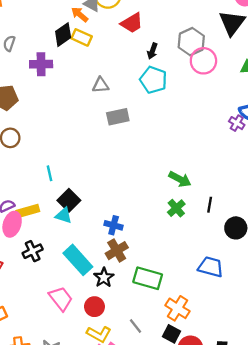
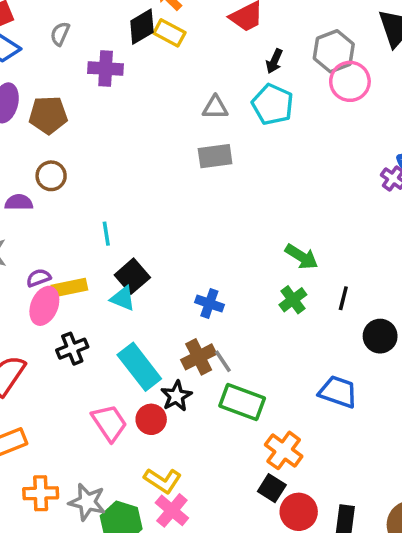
gray triangle: (101, 85) -> (215, 107), moved
blue cross: (114, 225) -> (209, 303), moved
red circle: (94, 307) -> (151, 419), moved
gray line: (135, 326) -> (223, 361), moved

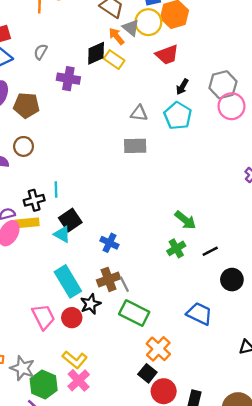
black line: (343, 298) -> (210, 251), turned 42
blue cross: (209, 303) -> (109, 243), moved
black cross: (72, 349) -> (34, 200), moved

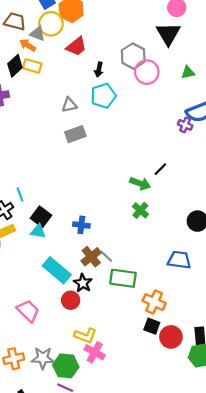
cyan pentagon: (178, 116) -> (103, 96), turned -30
black line: (210, 251) -> (160, 169), moved
pink trapezoid: (43, 317) -> (28, 311), moved

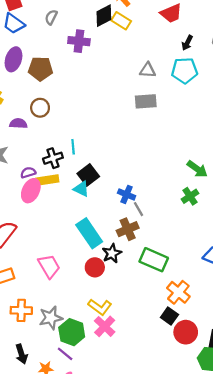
gray line: (106, 256) -> (139, 209), moved
gray star: (43, 358) -> (51, 318), turned -30

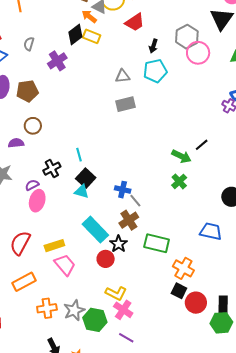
purple cross: (79, 41) -> (57, 61), turned -30
cyan line: (73, 147) -> (79, 155), moved
yellow rectangle: (47, 180) -> (54, 246), moved
purple line: (65, 354) -> (126, 338), moved

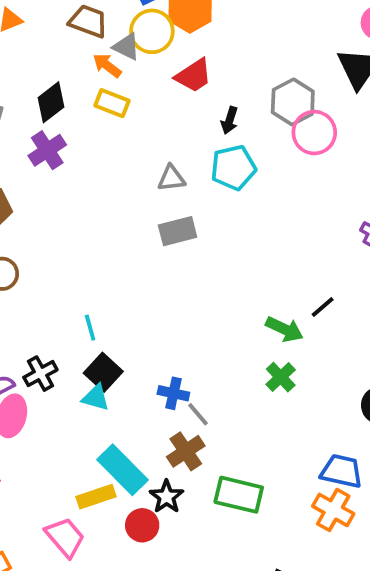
black diamond: (75, 35) -> (51, 102), moved
black cross: (52, 169) -> (40, 374), moved
yellow rectangle: (54, 246) -> (96, 497), moved
orange cross: (183, 268) -> (333, 510), moved

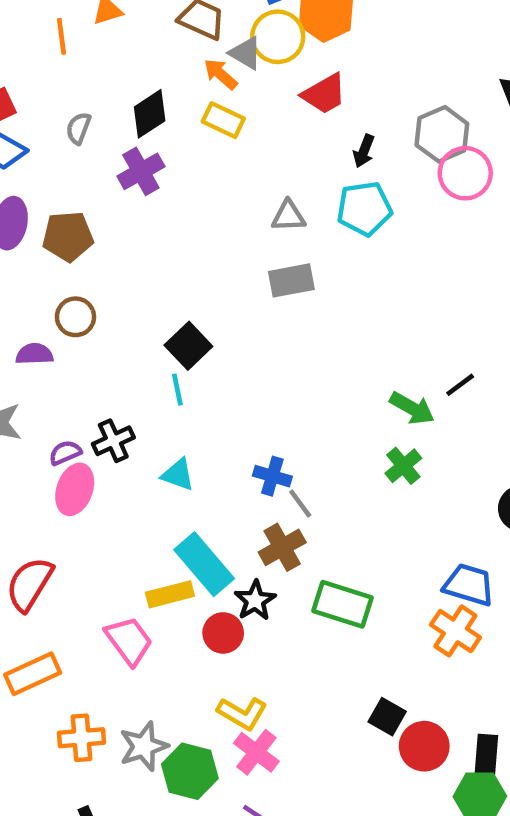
black square: (103, 372) -> (188, 346), moved

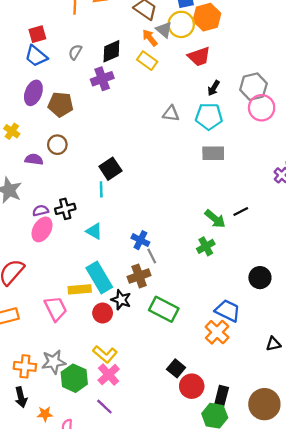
gray rectangle: (291, 280) -> (213, 153), moved
black star: (255, 600) -> (121, 300), turned -30
orange cross: (81, 738) -> (25, 366), moved

